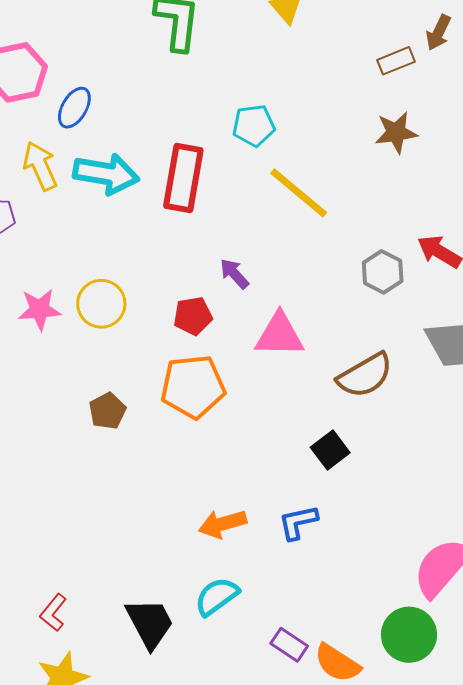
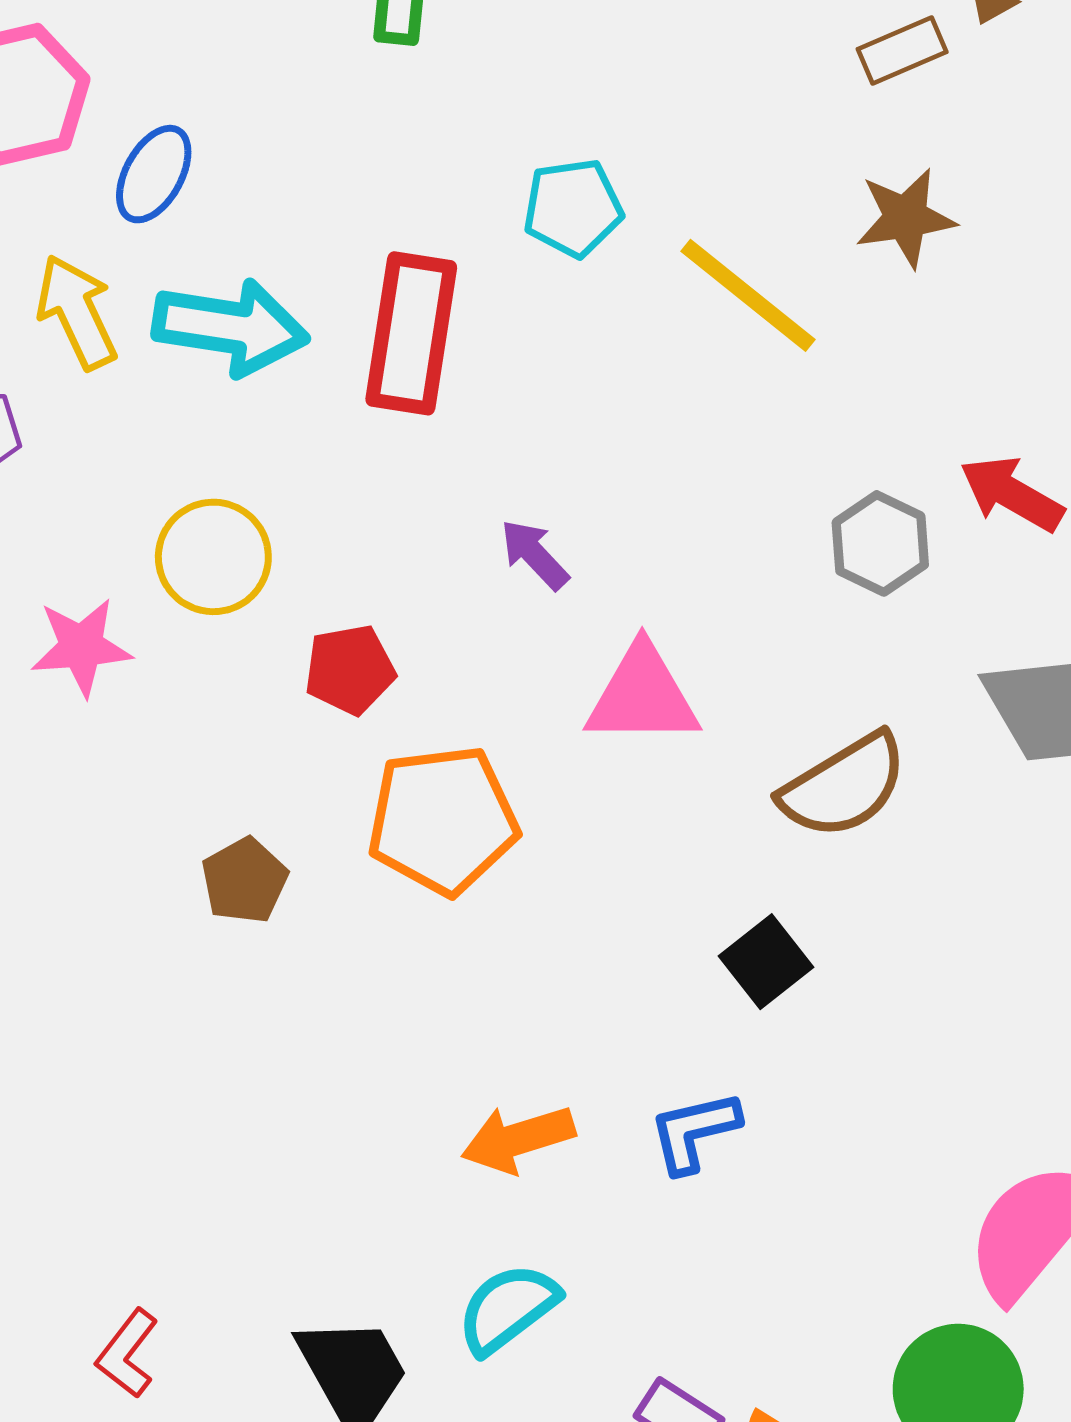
yellow line: (299, 193) -> (748, 295), moved
yellow circle: (101, 304) -> (213, 557), moved
red pentagon: (193, 316) -> (350, 670), moved

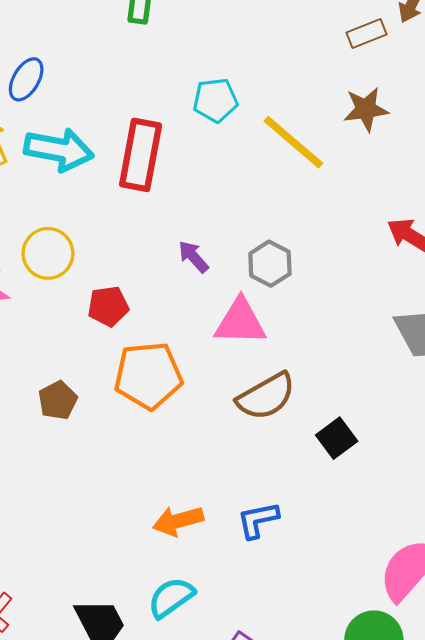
gray hexagon: (880, 543) -> (270, 264), moved
brown semicircle: (844, 786) -> (266, 396), moved
black square: (766, 962) -> (337, 438), moved

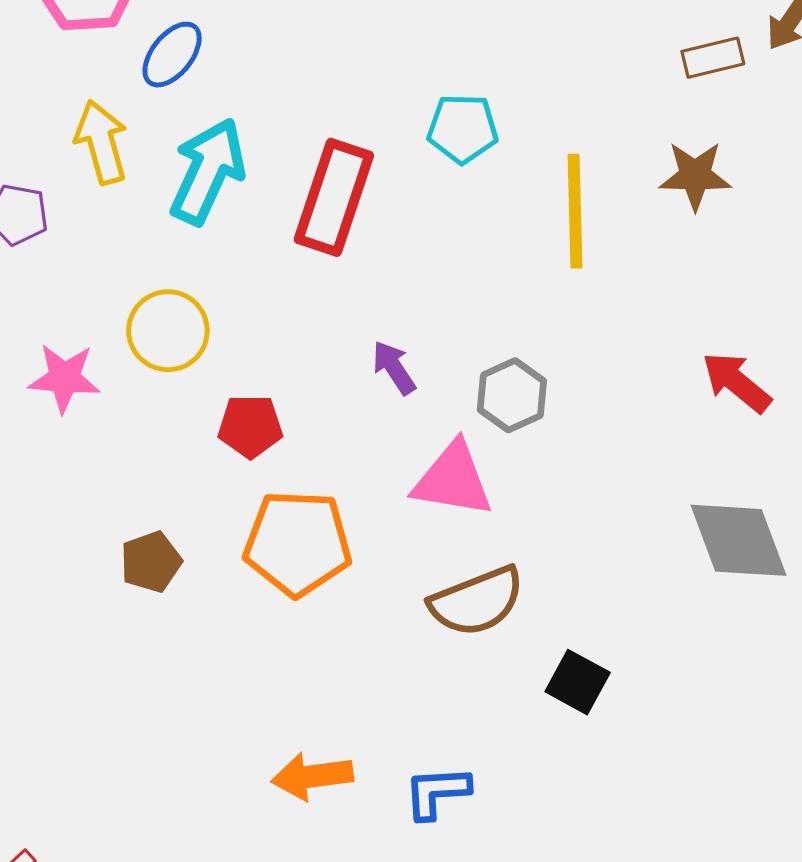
yellow line: (293, 142) -> (575, 211), turned 40
cyan arrow: (59, 150) -> (208, 171), turned -84
black square: (337, 438) -> (578, 682), turned -33

